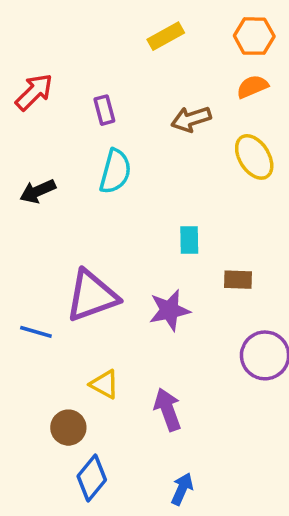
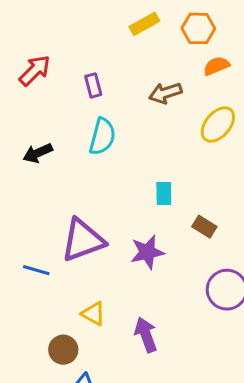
orange hexagon: (254, 36) -> (198, 28), moved
yellow ellipse: (254, 157) -> (218, 124), turned 72
brown rectangle: (238, 280) -> (204, 227), turned 30

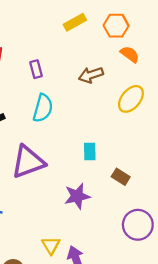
orange semicircle: (216, 66) -> (130, 54), turned 60
purple triangle: (83, 240) -> (28, 162), moved
yellow triangle: (93, 314) -> (51, 245), moved, turned 30

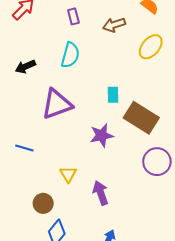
purple rectangle: (36, 69) -> (73, 16), moved
brown rectangle: (121, 177) -> (141, 118), size x2.0
yellow triangle: (51, 245) -> (68, 174), moved

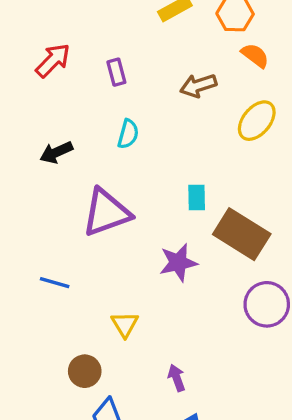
purple rectangle: (73, 16) -> (116, 72), moved
cyan semicircle: (70, 55) -> (128, 134), size x0.7
purple arrow: (101, 193) -> (177, 378), moved, size x0.7

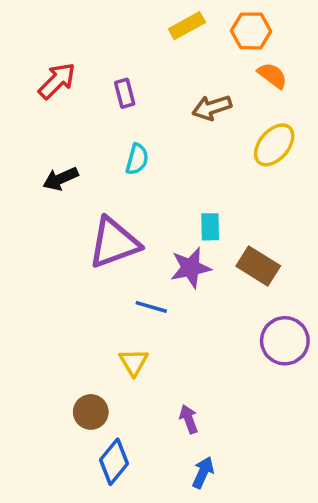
brown rectangle: (242, 234) -> (258, 266), size x0.7
purple star: (178, 263) -> (190, 268), moved
blue line: (55, 283) -> (151, 307), moved

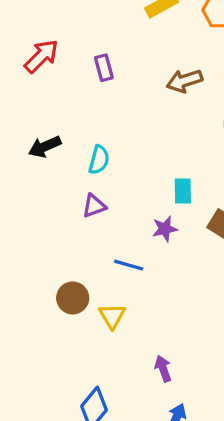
cyan semicircle: (137, 159) -> (99, 160), moved
purple triangle: (114, 243) -> (94, 206), size x0.5
purple star: (190, 268) -> (165, 229), size x0.7
brown circle: (91, 412) -> (73, 298), moved

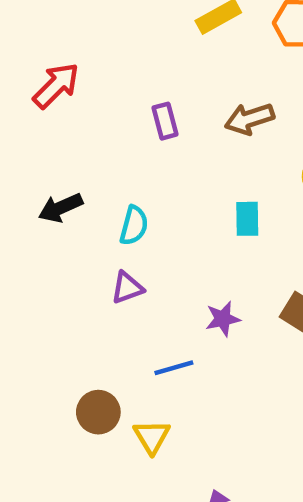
purple rectangle: (104, 68) -> (165, 121), moved
cyan rectangle: (183, 191) -> (247, 219), moved
blue line: (129, 265) -> (174, 368), turned -32

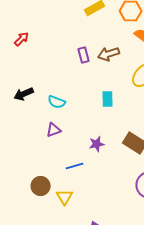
red arrow: (56, 86) -> (22, 39), size x0.7
purple rectangle: (165, 121) -> (84, 55), moved
cyan semicircle: (134, 225) -> (57, 102), turned 96

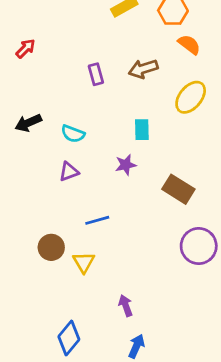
purple rectangle: (84, 55) -> (96, 74), moved
purple star: (97, 144) -> (126, 165), moved

